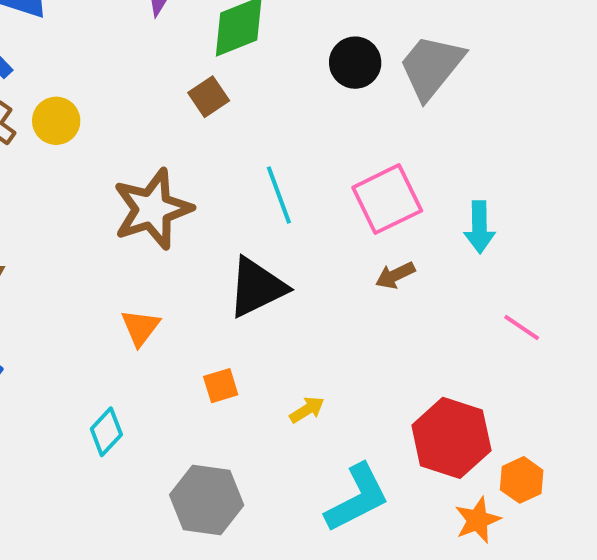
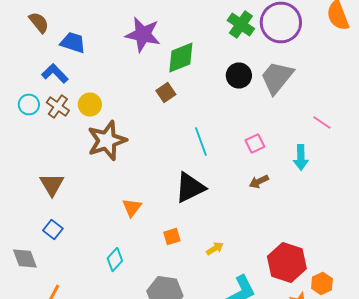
pink square: (387, 199) -> (255, 144), size x0.6
brown star: (152, 209) -> (107, 140), moved
pink line: (522, 327) -> (322, 122), moved

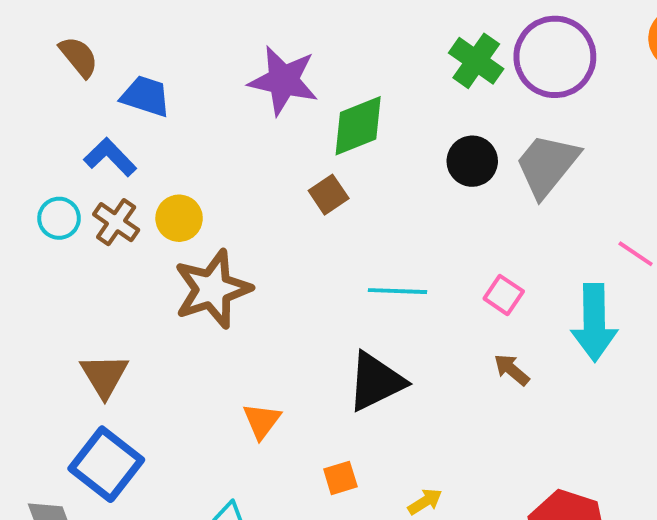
cyan line: (201, 142) -> (397, 291), turned -68
pink square: (255, 144) -> (504, 295), turned -30
cyan arrow: (301, 158) -> (594, 323), size x1.5
brown arrow: (259, 182) -> (512, 370), turned 66
blue square: (53, 230) -> (106, 464), size x1.8

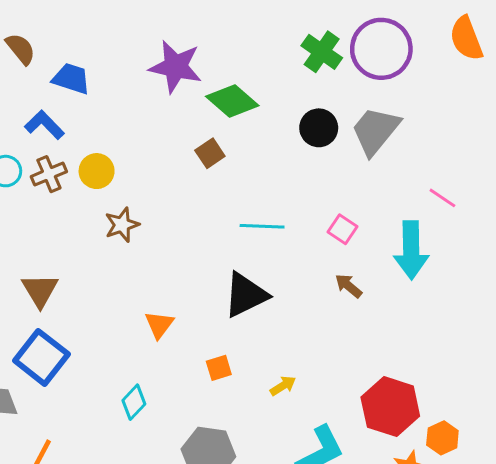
green diamond: (358, 126) -> (232, 101), turned 63
brown cross: (116, 222) -> (49, 174), turned 32
brown star: (213, 289) -> (122, 225), size x0.6

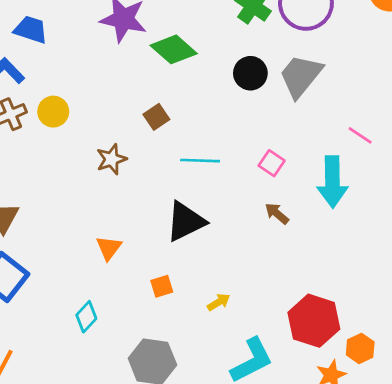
brown square: (210, 153) -> (156, 117), moved
brown star: (122, 225) -> (111, 159), moved

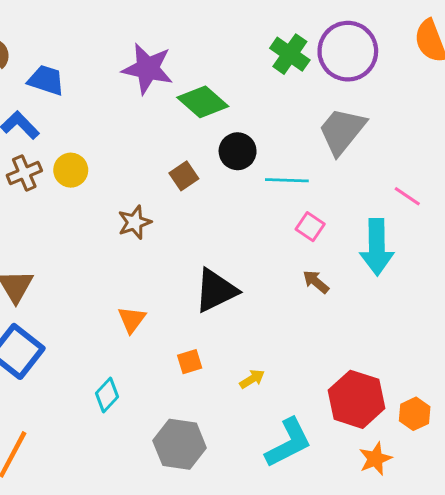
black circle: (250, 73) -> (238, 151), moved
cyan line: (200, 161) -> (287, 180), moved
orange hexagon: (360, 348) -> (415, 414), moved

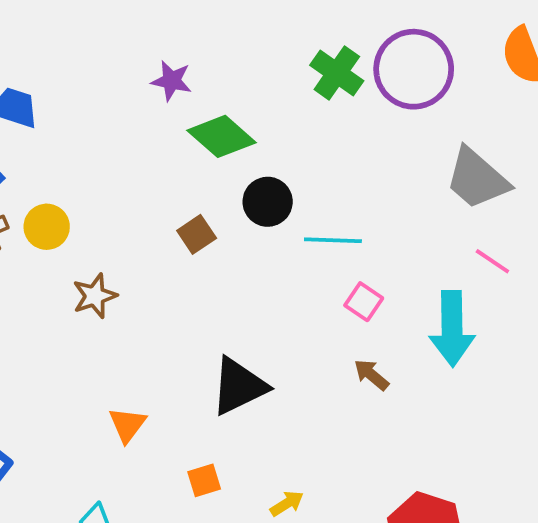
purple star: (148, 69) -> (172, 81), moved, size x0.6
gray trapezoid: (342, 131) -> (477, 179), moved, turned -88
brown star: (135, 222) -> (95, 296), moved

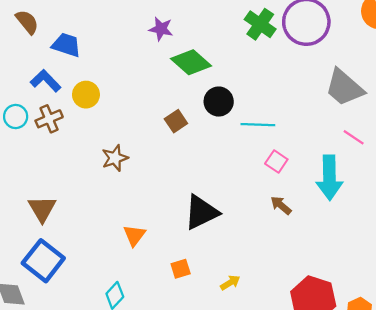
yellow circle: (47, 227) -> (86, 95), moved

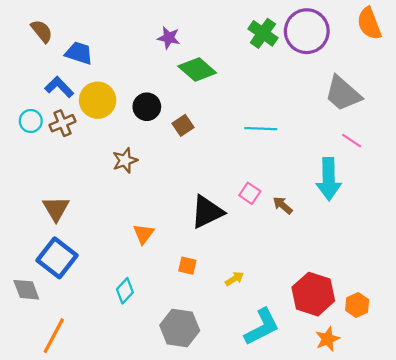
yellow circle: (86, 95) -> (98, 100), size x1.4
black circle: (219, 102) -> (147, 107), moved
pink square: (276, 161) -> (250, 193), moved
orange square: (181, 269) -> (187, 266), turned 30

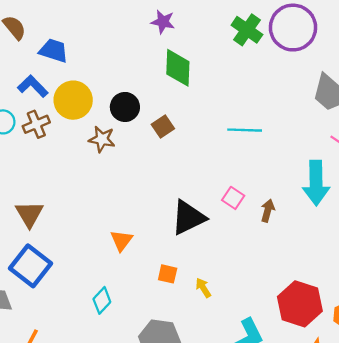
purple star: (169, 38) -> (163, 22), moved
green diamond: (197, 70) -> (178, 68), turned 51
brown star: (125, 160) -> (102, 139), moved, turned 30
brown arrow: (283, 205) -> (268, 211), turned 65
yellow arrow: (234, 279) -> (203, 288), moved, turned -90

